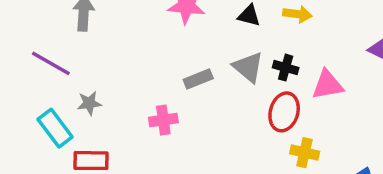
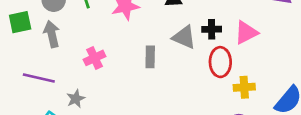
gray rectangle: (198, 79) -> (150, 57), turned -50
pink cross: (163, 120) -> (95, 58), moved

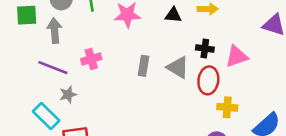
gray triangle: (184, 37) -> (178, 67), moved
purple line: (39, 78) -> (53, 68), moved

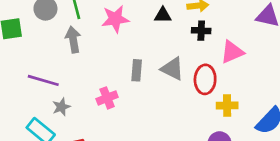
gray arrow: (55, 31) -> (73, 40), moved
black cross: (205, 48) -> (201, 31), moved
pink cross: (91, 59) -> (107, 98), moved

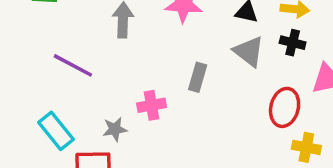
gray triangle: (172, 69) -> (249, 51), moved
gray star: (61, 107) -> (115, 129), moved

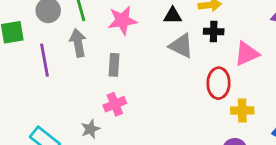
purple line: (73, 65) -> (44, 60), moved, turned 64
gray rectangle: (198, 77) -> (114, 65), moved

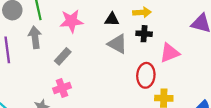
gray rectangle: (114, 65) -> (63, 56), turned 36

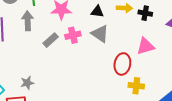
black cross: (144, 34) -> (145, 13), moved
pink cross: (62, 88) -> (73, 35), moved

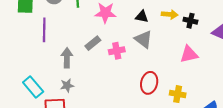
gray arrow: (28, 21) -> (67, 58), moved
pink cross: (73, 35) -> (117, 51), moved
red ellipse: (122, 64) -> (149, 83), moved

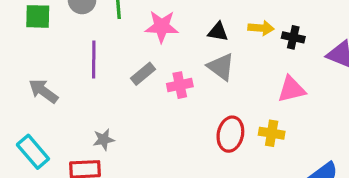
purple line: (44, 30) -> (94, 60), moved
gray arrow: (67, 58) -> (43, 91), moved, turned -54
cyan rectangle: (33, 87) -> (33, 152), moved
yellow cross: (178, 94) -> (272, 133), moved

